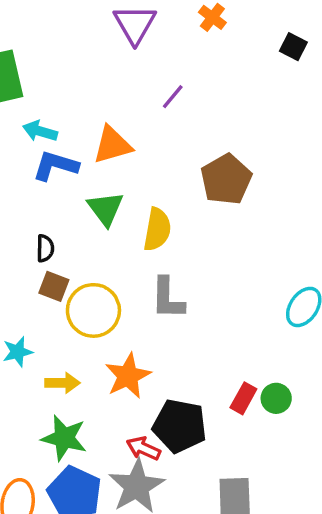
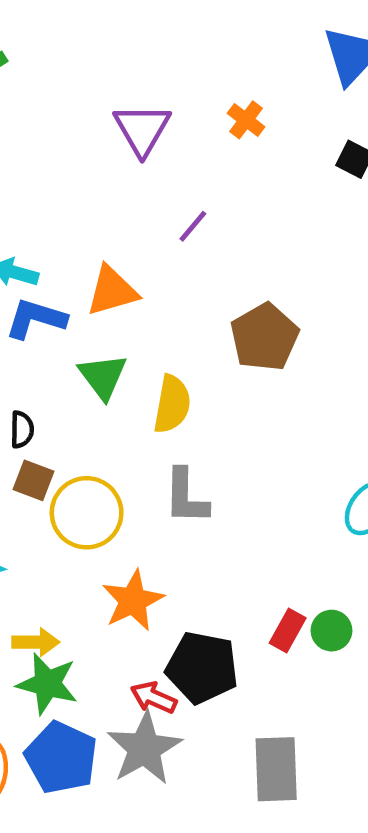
yellow arrow: (62, 383) -> (36, 642), moved

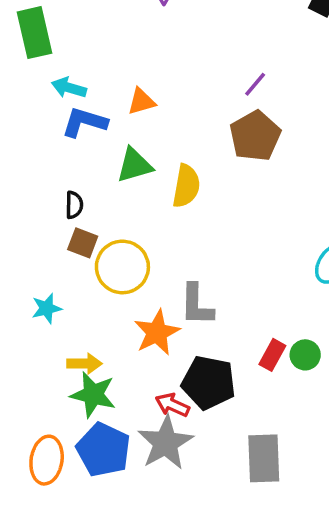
purple line: (193, 226) -> (255, 84), moved
orange triangle: (112, 291) -> (141, 101), size x0.7
green triangle: (103, 376) -> (134, 165), turned 51
gray L-shape: (186, 497) -> (197, 305), moved

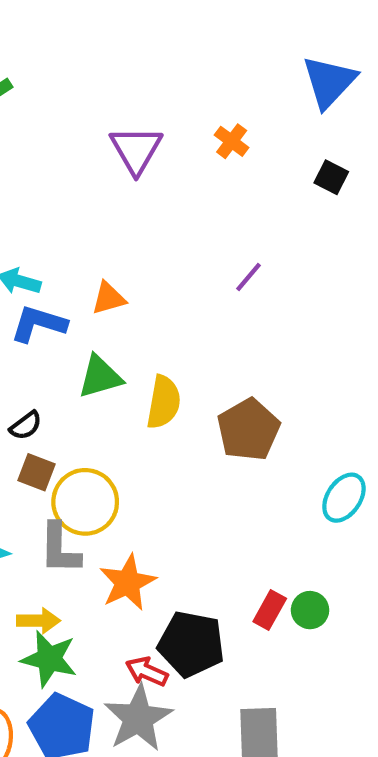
brown pentagon: (255, 136) -> (248, 430), moved
black semicircle: (74, 205) -> (26, 426), turned 52
gray L-shape: (197, 305) -> (60, 549), moved

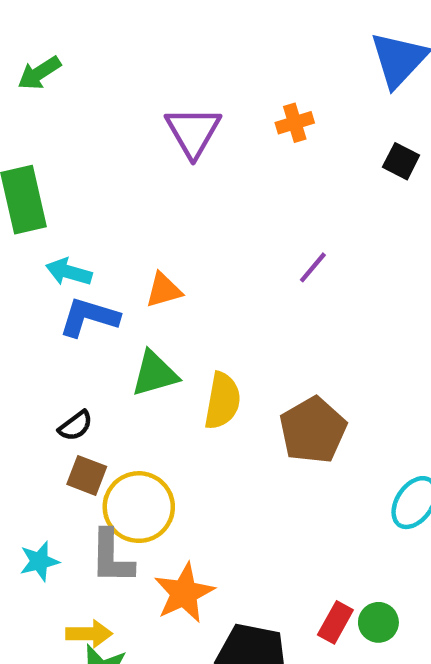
orange cross: (232, 141) -> (295, 123), turned 36

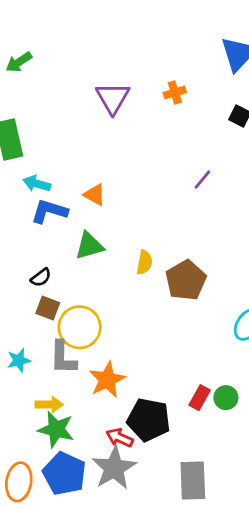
purple line: (313, 267) -> (202, 179), moved
orange triangle: (164, 290) -> (95, 195), turned 45
yellow semicircle: (222, 401) -> (144, 262), moved, size x0.7

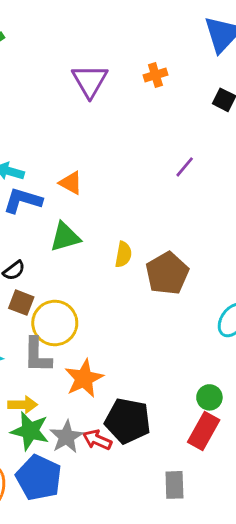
red rectangle: (200, 398) -> (204, 431), moved, size x1.4
gray star: (114, 468) -> (66, 437), moved, size x0.7
gray rectangle: (193, 480) -> (174, 485), size x0.7

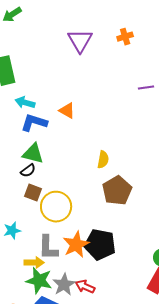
purple line: (185, 167) -> (146, 88), moved, turned 42
green triangle: (65, 237) -> (33, 154), moved, turned 30
brown pentagon: (167, 273) -> (117, 191), moved
gray L-shape: (37, 355) -> (48, 248), moved
black pentagon: (128, 421) -> (100, 245), moved

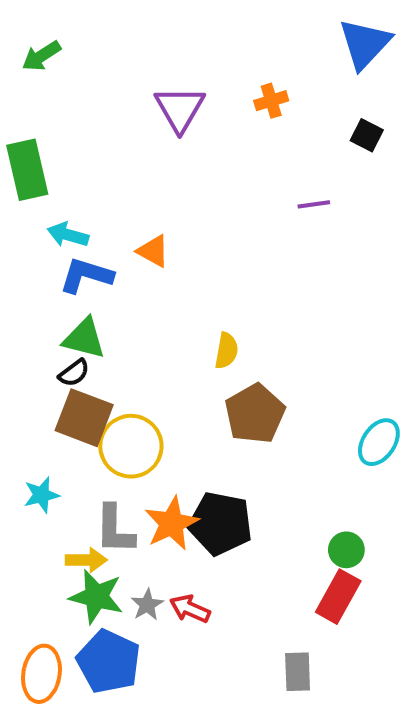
brown square: (33, 193) -> (84, 418), size x1.6
gray star: (64, 285) -> (147, 605), size x0.7

